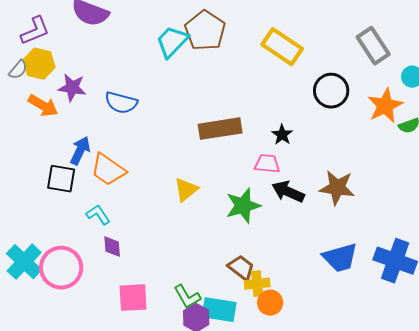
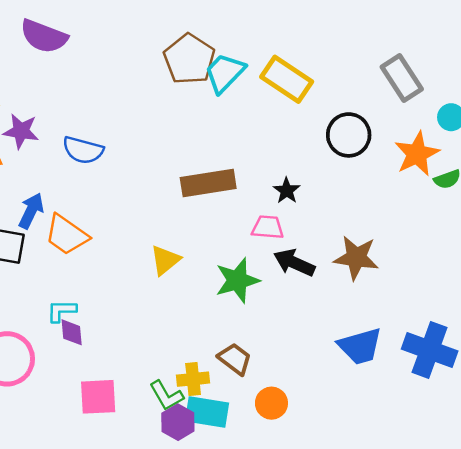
cyan trapezoid: (172, 42) -> (225, 73), moved
cyan L-shape: (98, 215) -> (61, 311), moved, turned -55
yellow cross: (257, 284) -> (193, 379), moved

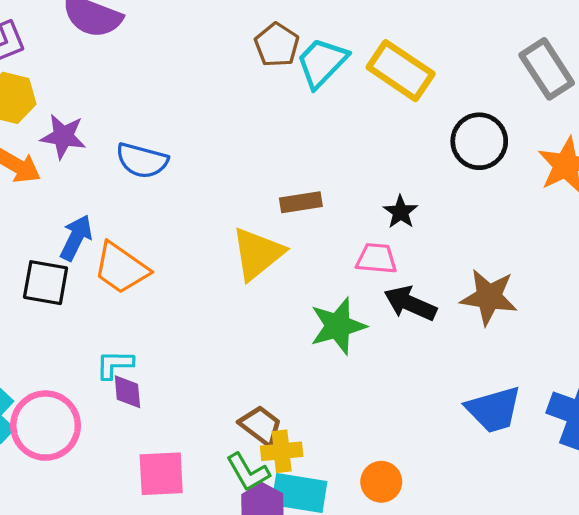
brown pentagon: (189, 59) -> (277, 45), size x0.7
brown rectangle: (208, 183) -> (301, 202), size x0.6
yellow triangle: (165, 260) -> (258, 254), moved, size x1.4
brown trapezoid: (235, 359) -> (261, 426), moved

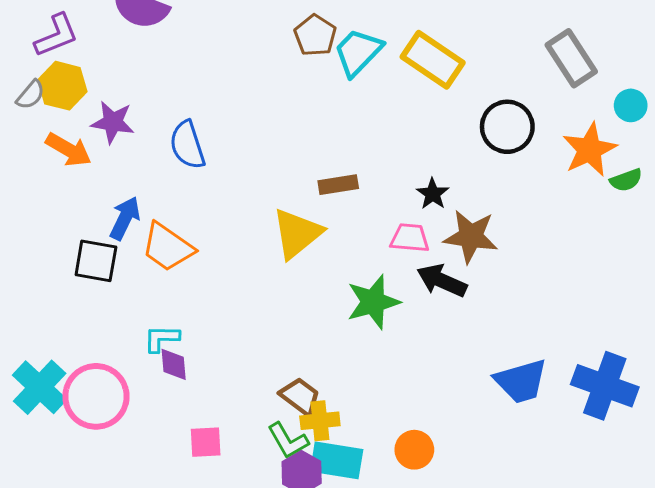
blue semicircle: (142, 161) -> (187, 145), turned 57
brown star: (489, 297) -> (471, 236), moved
pink square: (161, 474) -> (206, 442), size x0.7

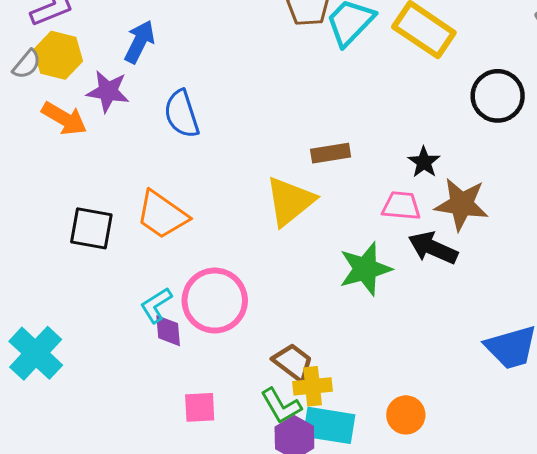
blue arrow: (125, 218) -> (139, 42), moved
cyan L-shape: (161, 339) -> (156, 305), turned -33
pink circle: (96, 396) -> (215, 301), moved

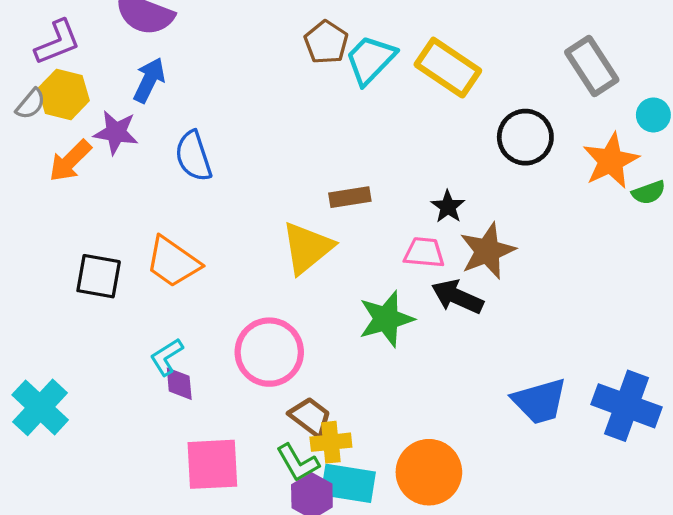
orange arrow: (64, 118) -> (70, 161), turned 105
brown star: (462, 204) -> (487, 251), turned -30
pink circle: (215, 301) -> (269, 352), moved
pink square: (200, 407) -> (212, 464), size x1.6
orange circle: (406, 415) -> (429, 472), size x1.6

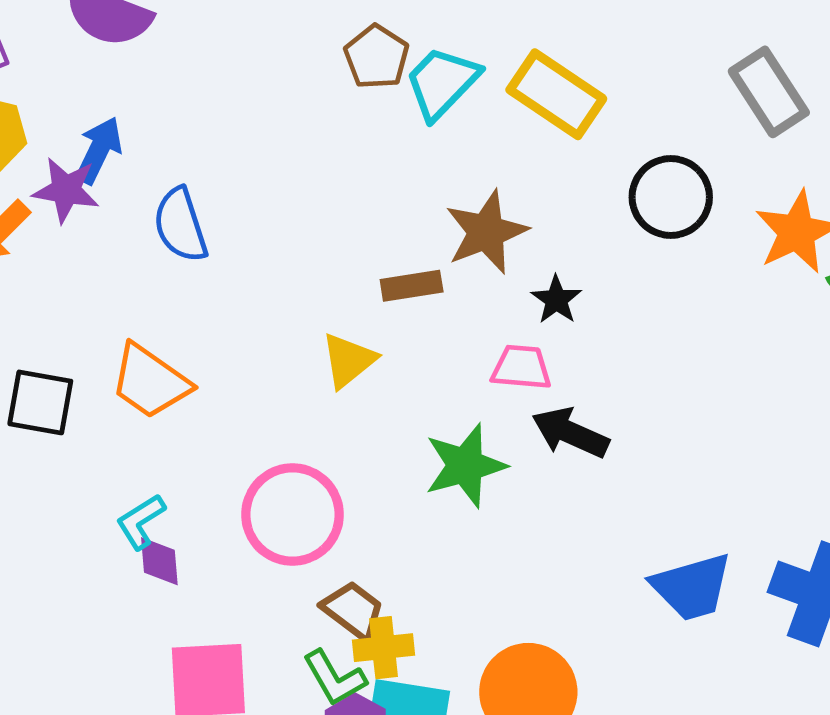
blue arrow: (149, 80) -> (99, 150), moved
yellow triangle: (307, 248) -> (349, 360), size x0.7
brown star: (487, 251) -> (486, 232), moved

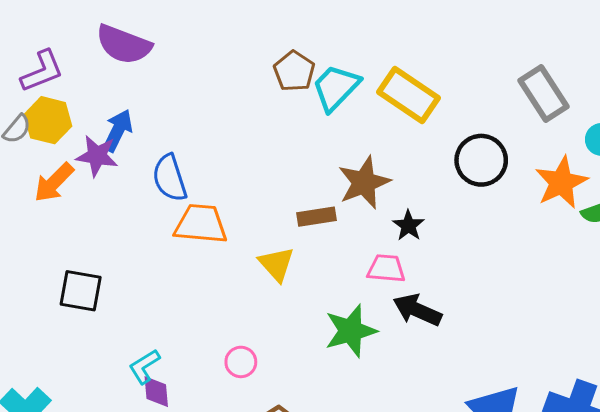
yellow triangle: (349, 360) -> (276, 264), turned -33
orange trapezoid: (150, 381) -> (201, 224), moved, turned 150
pink circle: (292, 515) -> (241, 362), size x0.5

